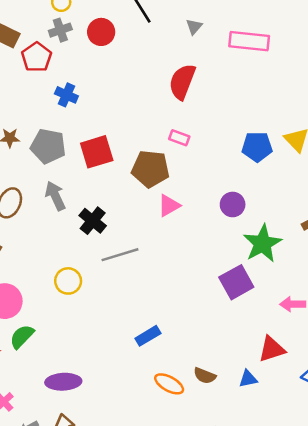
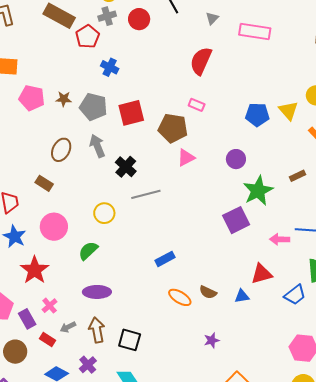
green semicircle: (22, 336) -> (88, 251), moved

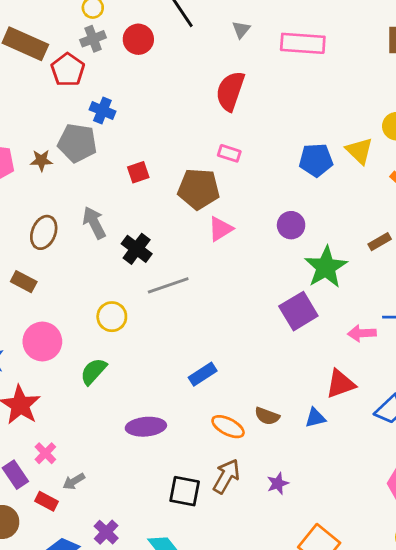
gray pentagon: (93, 107) -> (77, 143), moved
red square: (131, 113) -> (138, 172), size x0.6
purple ellipse: (97, 292) -> (146, 427), moved
brown arrow: (97, 330) -> (226, 476), moved, turned 45
black square: (130, 340) -> (185, 491), moved

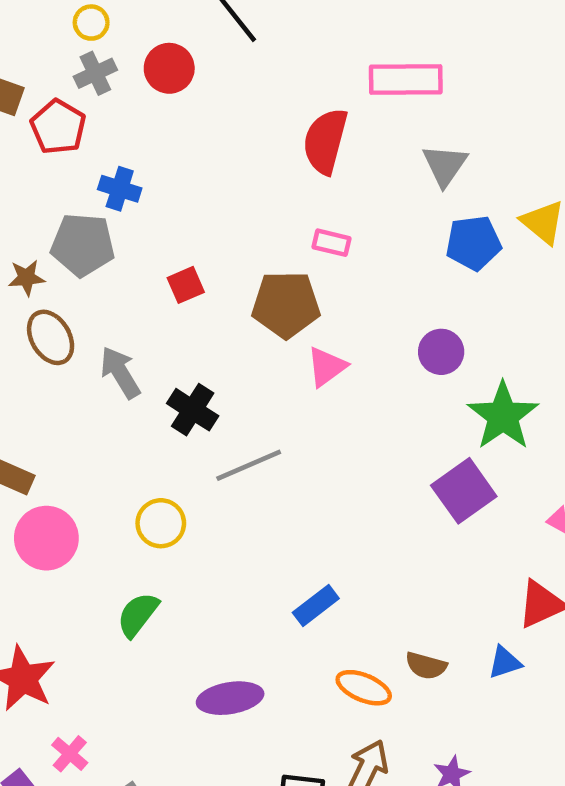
gray triangle: (241, 30) -> (445, 165), moved, size x1.5
pink rectangle: (303, 43) -> (406, 79), moved
brown ellipse: (44, 232) -> (51, 337), moved, turned -48
pink circle: (42, 342) -> (46, 538), moved

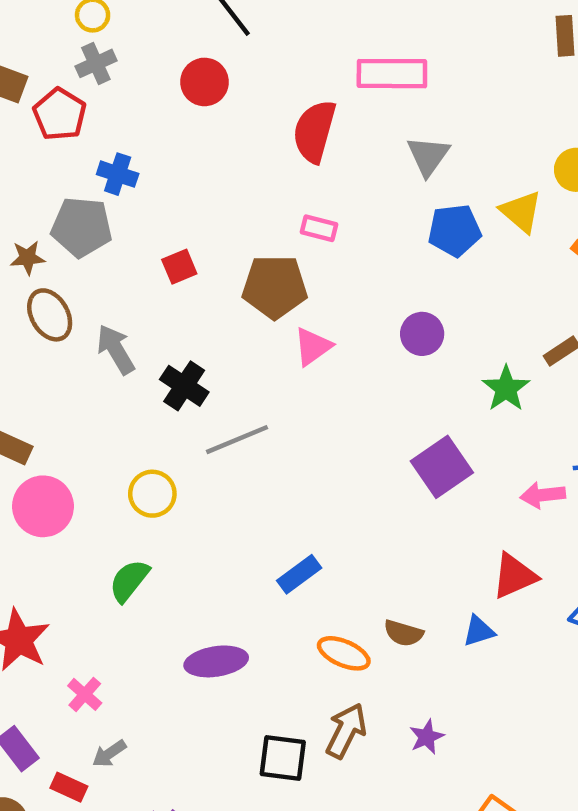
red circle: (169, 68) -> (204, 82), moved
green star: (503, 416) -> (506, 388), moved, size x0.7
pink cross: (70, 754) -> (85, 694), moved

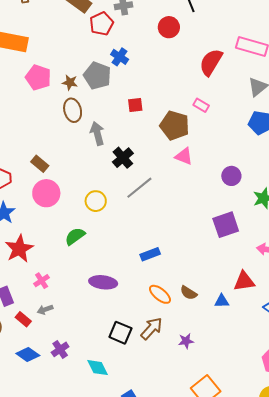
purple circle: (422, 334) -> (231, 176), moved
pink triangle: (313, 347) -> (184, 156), turned 42
gray line: (237, 440) -> (139, 188), turned -32

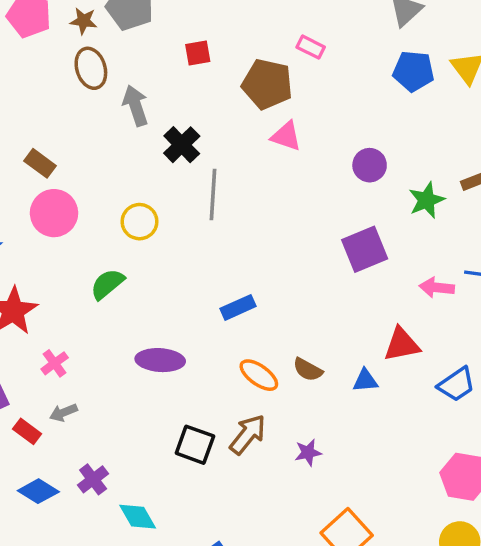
gray line: (139, 188) -> (213, 194), turned -44
cyan diamond: (98, 368) -> (138, 517), moved

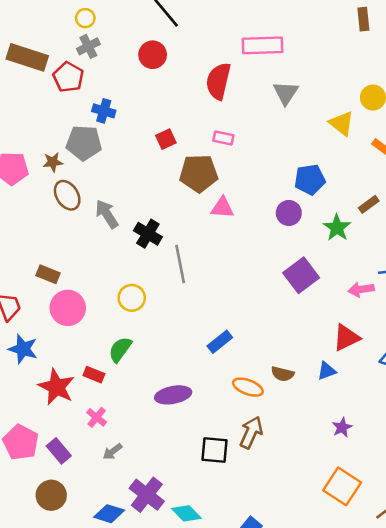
red square: (198, 53) -> (166, 139), moved
blue pentagon: (413, 71) -> (310, 180), moved
red rectangle: (27, 431) -> (94, 375), moved
purple star: (308, 453) -> (342, 427), moved
purple cross: (93, 479) -> (147, 495), size x1.5

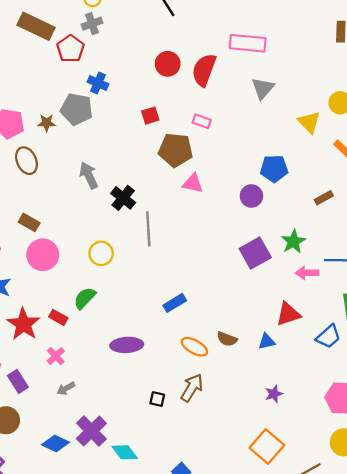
red circle: (153, 55) -> (168, 64), moved
brown ellipse: (67, 195) -> (26, 161), moved
green star: (337, 228) -> (293, 242), moved
black square: (215, 450) -> (157, 399), size x0.6

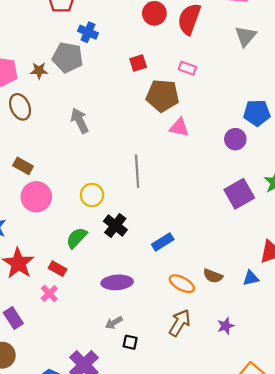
black cross: (123, 198) -> (115, 226), moved
red rectangle: (58, 317) -> (57, 269), moved
gray arrow: (66, 388) -> (114, 323), moved
purple star: (274, 394) -> (226, 326), moved
black square: (157, 399) -> (130, 342), moved

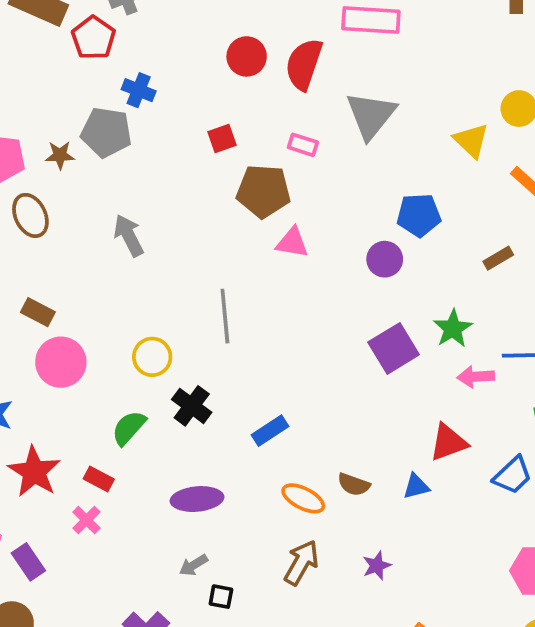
gray triangle: (245, 36) -> (371, 115), moved, size x1.4

